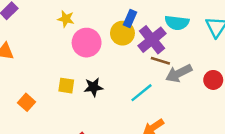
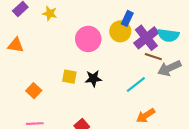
yellow star: (66, 19) -> (50, 13), moved
cyan semicircle: (177, 23) -> (168, 35), moved

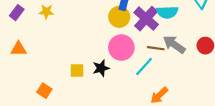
pink circle: (88, 39) -> (121, 48), moved
brown line: (153, 57) -> (156, 48), moved
gray arrow: (169, 68) -> (174, 44), turned 70

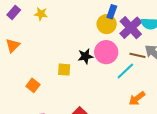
orange triangle: (18, 49) -> (13, 46), turned -49
black star: (101, 68) -> (85, 56), moved

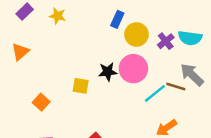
blue rectangle: (112, 12) -> (117, 19), moved
purple cross: (131, 28) -> (166, 41), size x0.6
brown line: (137, 55) -> (176, 86), moved

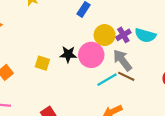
yellow circle: (137, 34) -> (105, 35), moved
gray arrow: (192, 75) -> (122, 60), moved

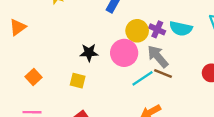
purple cross: (123, 35) -> (157, 29), turned -32
black star: (68, 54) -> (89, 53), moved
yellow square: (42, 63) -> (78, 81), moved

